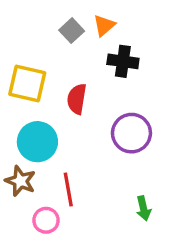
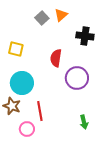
black cross: (123, 61) -> (85, 36), moved
yellow square: (27, 84) -> (16, 49), size x0.7
red semicircle: (77, 99) -> (56, 58), moved

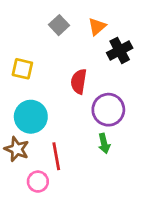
orange triangle: (61, 15) -> (97, 27), moved
black cross: (85, 36) -> (120, 50), turned -36
green arrow: (84, 122) -> (104, 143), moved

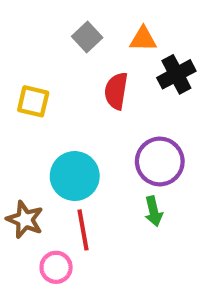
orange triangle: (97, 27) -> (143, 39), turned 42
red semicircle: (79, 81) -> (116, 91), moved
cyan circle: (31, 117) -> (75, 176), moved

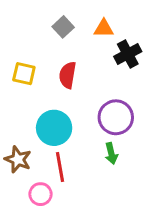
red semicircle: (116, 91) -> (68, 75), moved

